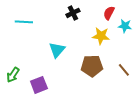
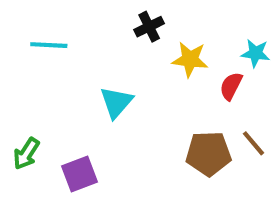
red semicircle: (109, 13) -> (231, 86), moved
yellow star: (101, 36) -> (190, 59), moved
brown pentagon: (92, 66) -> (208, 154), moved

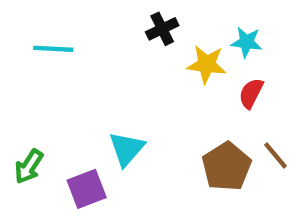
cyan star: (256, 53) -> (247, 42), moved
cyan triangle: (116, 102) -> (127, 149), moved
brown pentagon: (208, 154) -> (227, 167), turned -30

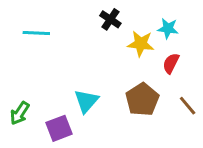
black cross: (162, 29) -> (110, 19), turned -30
brown pentagon: (227, 167) -> (142, 100), moved

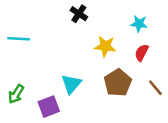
black cross: (110, 19) -> (79, 14), moved
cyan line: (36, 33) -> (19, 39), moved
yellow star: (141, 44) -> (105, 46), moved

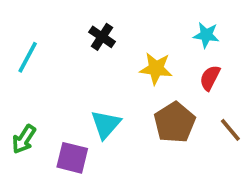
black cross: (79, 14) -> (102, 37), moved
cyan line: (19, 39) -> (28, 57), turned -65
purple square: (49, 107) -> (72, 158), turned 35

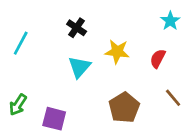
cyan star: (206, 35) -> (170, 21), moved, turned 30
brown pentagon: (175, 122) -> (124, 108), moved
cyan triangle: (106, 124) -> (79, 67), moved

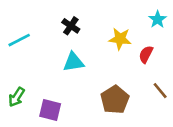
cyan line: (21, 43) -> (19, 40), turned 35
yellow star: (117, 52) -> (120, 39), moved
cyan triangle: (79, 67) -> (73, 62), turned 40

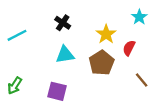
yellow star: (120, 39) -> (106, 34), turned 30
brown pentagon: (115, 100) -> (102, 63), moved
purple square: (50, 110) -> (57, 91), moved

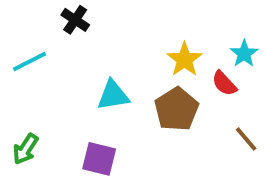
cyan star: (139, 17) -> (244, 54), moved
black cross: (63, 23) -> (75, 20), moved
red semicircle: (129, 48) -> (224, 83), turned -70

